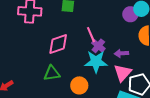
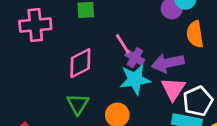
purple arrow: (121, 53) -> (168, 63), size x1.6
green triangle: (52, 73) -> (78, 104), turned -42

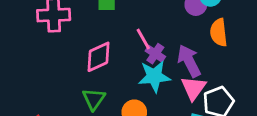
purple arrow: (168, 63) -> (189, 61), turned 72

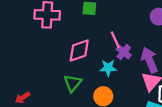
cyan star: (154, 76) -> (108, 68), moved, size x0.7

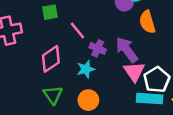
pink line: (115, 40) -> (77, 30), moved

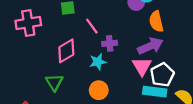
purple cross: (98, 48) -> (110, 43), turned -32
purple arrow: (127, 50) -> (150, 46), moved, turned 100
green triangle: (53, 95) -> (54, 82), moved

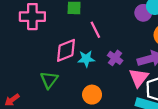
purple cross: (110, 43) -> (115, 58), moved, turned 32
cyan star: (98, 62) -> (86, 59), moved

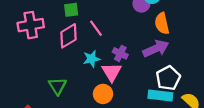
pink diamond: (66, 50) -> (69, 36), moved
pink triangle: (139, 78) -> (112, 72), moved

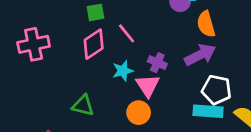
pink cross: (31, 25) -> (34, 44), moved
white pentagon: (168, 78) -> (217, 90), turned -30
green triangle: (58, 86) -> (83, 105), turned -42

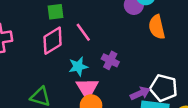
purple arrow: (200, 55) -> (140, 93), moved, size x0.7
pink triangle: (148, 86) -> (87, 88), moved

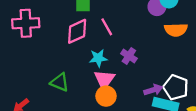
orange semicircle: (157, 27) -> (176, 30), turned -85

